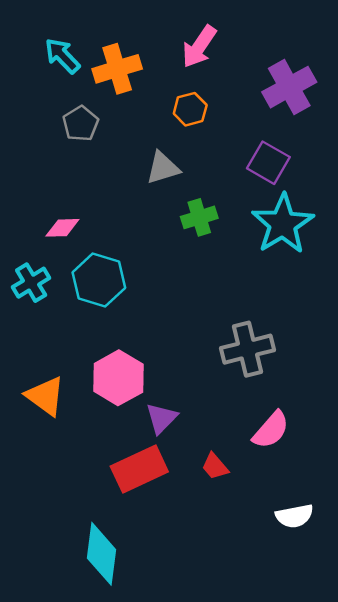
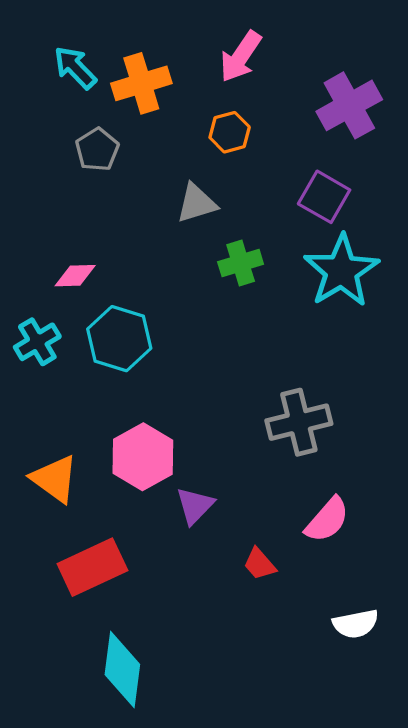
red rectangle: (139, 469) -> (92, 567), moved

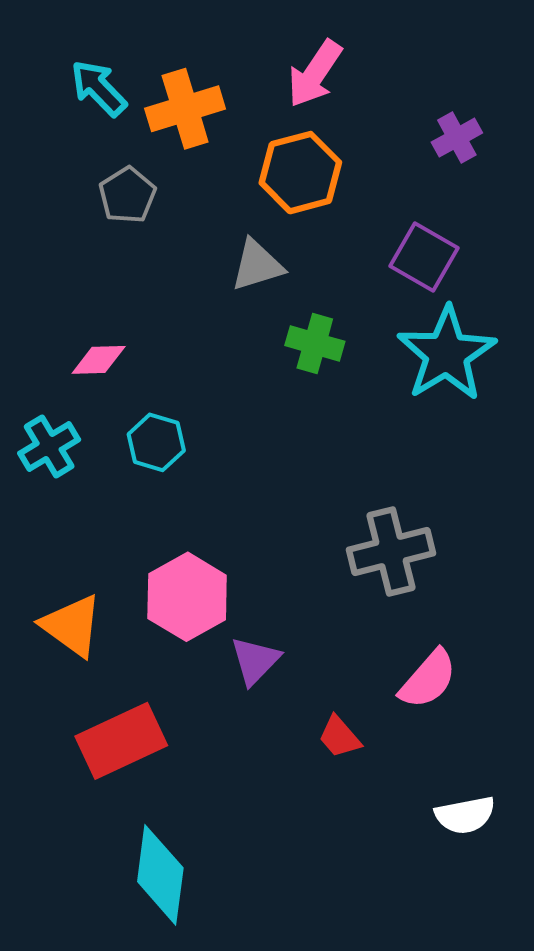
purple cross: (349, 105) -> (457, 138), size x0.6
orange hexagon: (230, 132) -> (300, 173), size x1.5
green cross: (241, 263) -> (315, 343), turned 33
cyan hexagon: (119, 339) -> (156, 442), size x0.7

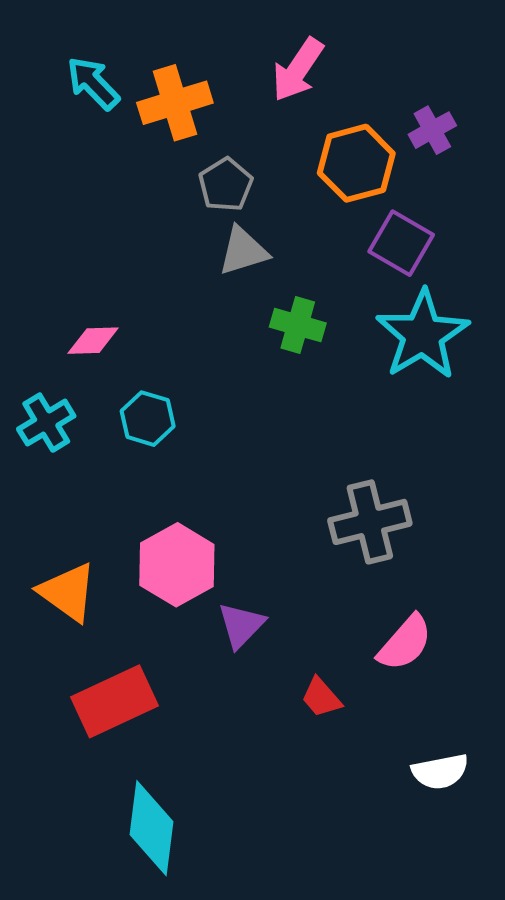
orange hexagon: (300, 173) -> (356, 163), moved
gray pentagon: (127, 195) -> (226, 185), moved

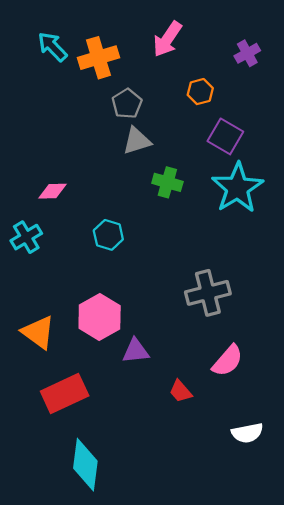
purple cross: (432, 130) -> (247, 53), moved
orange hexagon: (356, 163) -> (200, 92), size x0.6
cyan hexagon: (148, 419) -> (108, 235), moved
purple triangle: (241, 625) -> (136, 351), turned 40

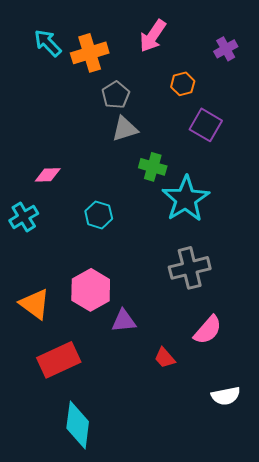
cyan star: (237, 188) -> (186, 199), moved

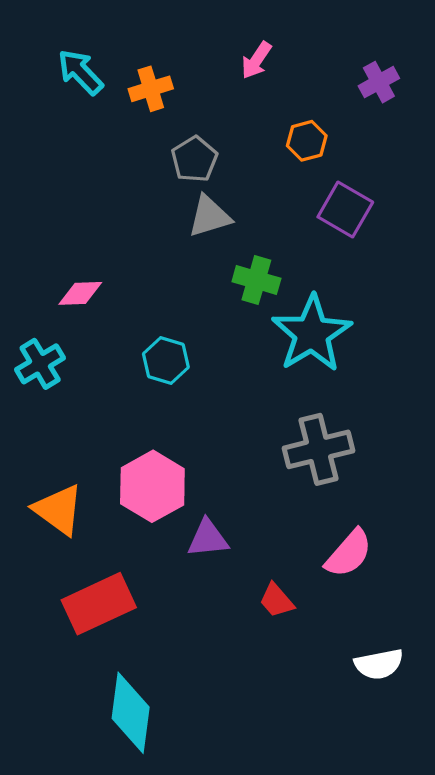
pink arrow: (153, 36) -> (256, 60), size x0.7
orange cross: (90, 53) -> (151, 89), size x0.7

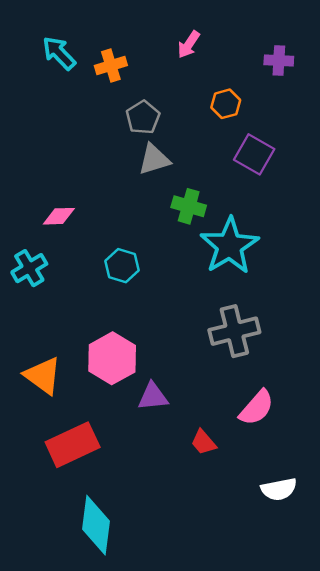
purple cross: (379, 82) -> (279, 61), turned 32

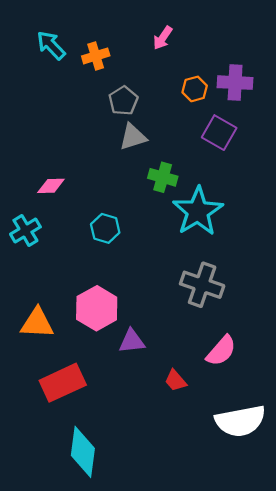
purple cross: (279, 61) -> (235, 83), moved, size x1.4
gray cross: (234, 331) -> (202, 285), turned 33
orange triangle: (43, 376) -> (37, 323), turned -33
white semicircle: (279, 489) -> (240, 421), size x1.6

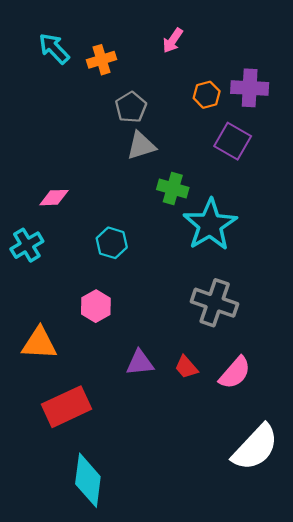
pink hexagon: (97, 308) -> (96, 306), moved, size x0.7
red trapezoid: (175, 381) -> (186, 367), moved
white semicircle: (240, 421) -> (255, 447), turned -36

